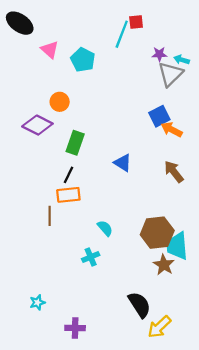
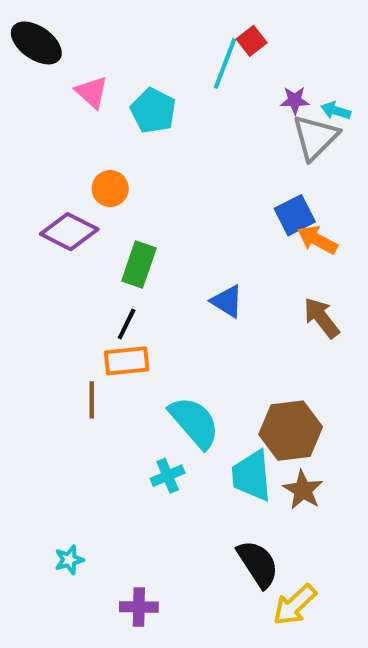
red square: (136, 22) -> (252, 41), turned -32
cyan semicircle: (105, 228) -> (194, 422), size x1.8
cyan trapezoid: (177, 246) -> (252, 476), moved

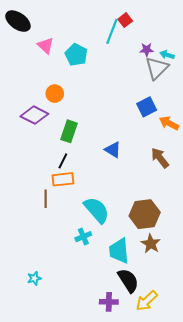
orange arrow: (317, 240) -> (169, 123), moved
cyan trapezoid: (252, 476) -> (119, 251), moved
purple cross: (139, 607) -> (109, 302), moved

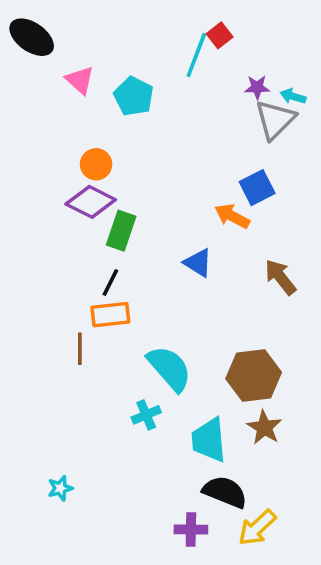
purple diamond: (34, 115) -> (91, 202), moved
orange arrow: (169, 123) -> (232, 216), moved
black semicircle: (128, 280) -> (225, 492), turned -35

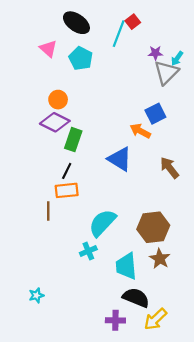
black ellipse: (32, 37) -> (76, 23), moved
cyan arrow: (293, 96) -> (177, 58), turned -72
blue triangle: (198, 263) -> (120, 159), size x1.4
cyan semicircle: (169, 368) -> (102, 223), turned -96

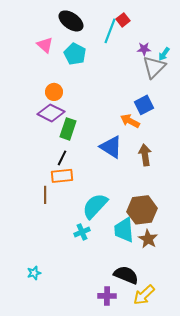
brown arrow: (169, 168) -> (145, 155), moved, turned 30
cyan trapezoid: (126, 266) -> (124, 230), moved

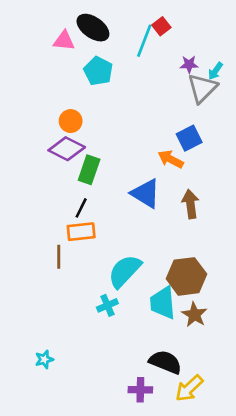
pink triangle: (45, 45) -> (64, 41), moved, turned -36

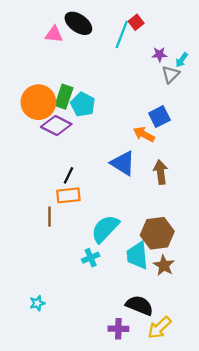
cyan pentagon: (98, 71) -> (83, 104), moved
gray triangle: (202, 88) -> (171, 74), size x0.7
orange circle: (71, 121) -> (38, 102), moved, size x1.8
green rectangle: (89, 170) -> (64, 97), moved

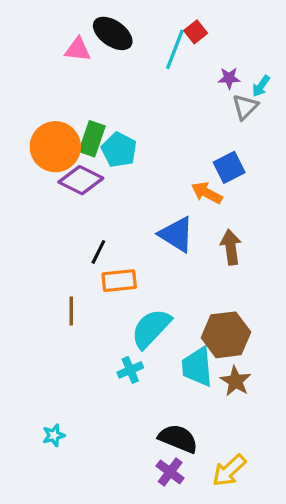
orange rectangle: (68, 195) -> (119, 281), moved
black semicircle: (139, 305) -> (178, 439), moved
purple cross: (118, 329) -> (170, 472), turned 36

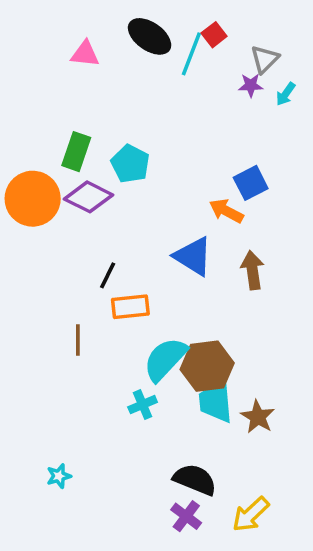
black ellipse: (113, 33) -> (150, 36), moved
gray triangle: (245, 107) -> (265, 59), moved
green rectangle: (92, 139) -> (76, 152), moved
orange circle: (55, 147) -> (33, 199), moved
brown hexagon: (226, 335) -> (207, 366), moved

